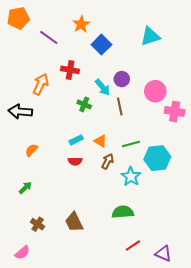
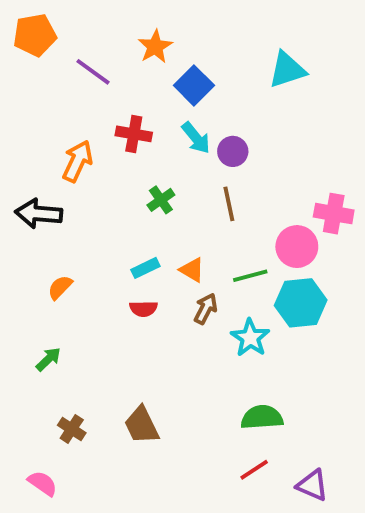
cyan arrow: (103, 87) -> (196, 138), moved
pink circle: (155, 91) -> (297, 247), moved
green cross: (84, 104) -> (161, 200), turned 32
green semicircle: (123, 212) -> (262, 417), moved
pink semicircle: (22, 253) -> (43, 483), turned -105

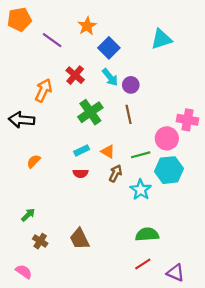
red cross: (134, 134) -> (75, 75), turned 30
green cross: (161, 200) -> (90, 112), size x1.6
green arrow: (48, 359) -> (28, 215), moved

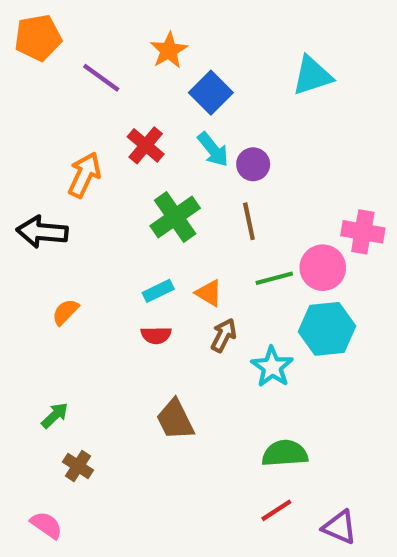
green line: (141, 155) -> (274, 278), moved
brown trapezoid: (79, 239) -> (175, 420), moved

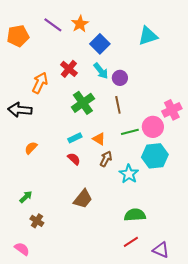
orange pentagon: (38, 38) -> (18, 36), moved
purple line: (101, 78) -> (53, 25), moved
pink cross: (363, 232) -> (172, 110), turned -36
red semicircle: (156, 335) -> (74, 159), turned -136
brown trapezoid: (175, 420) -> (83, 199), turned -115

